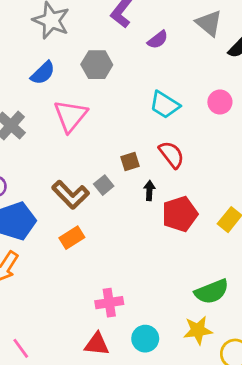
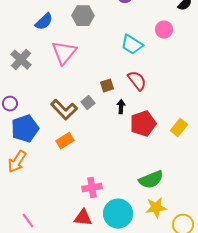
pink circle: (220, 102) -> (164, 30), moved
green semicircle: (212, 292) -> (151, 180), moved
cyan circle: (145, 339) -> (118, 214), size x1.5

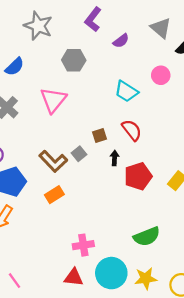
blue semicircle: (44, 22) -> (15, 67), moved
yellow star: (156, 208) -> (146, 278), moved

